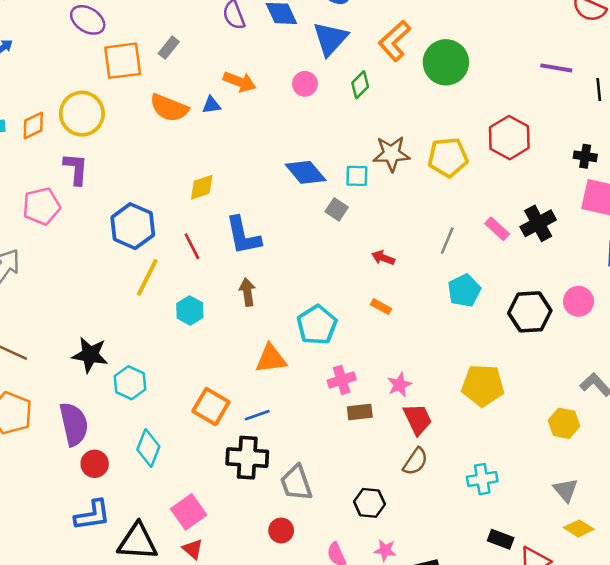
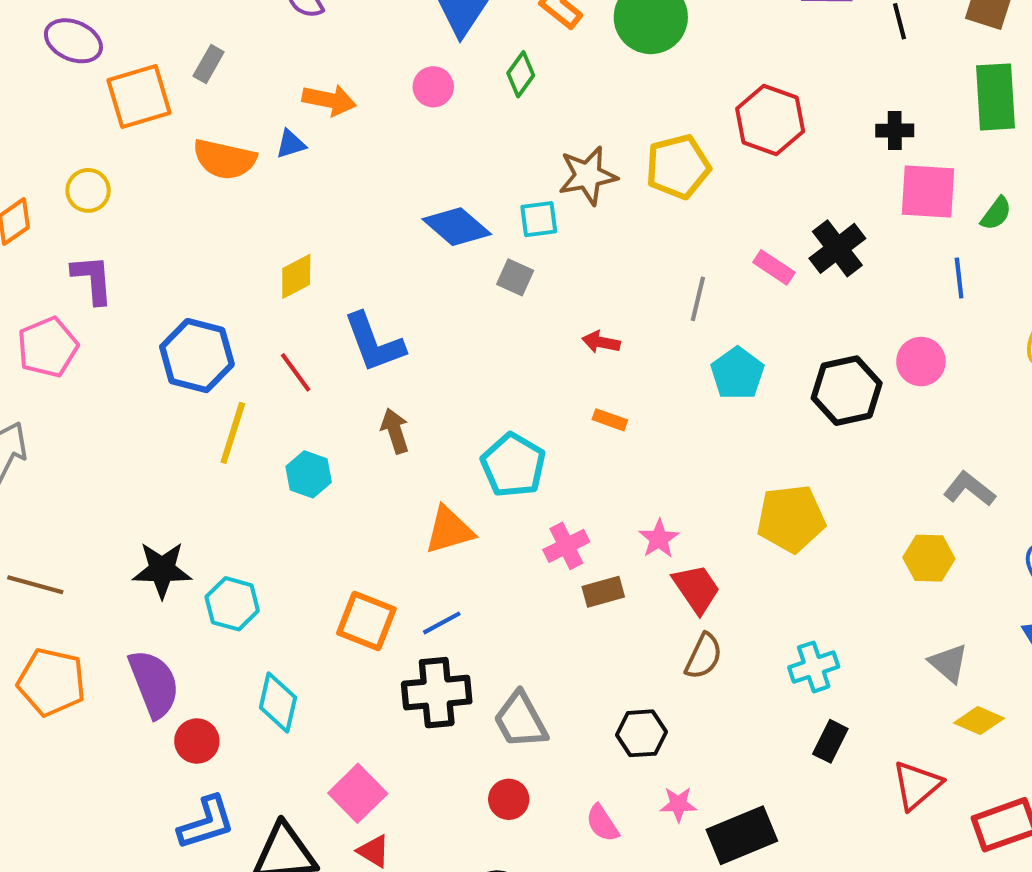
yellow circle: (82, 114) -> (88, 190), size x0.6
black rectangle: (501, 539) -> (830, 741), moved, turned -75

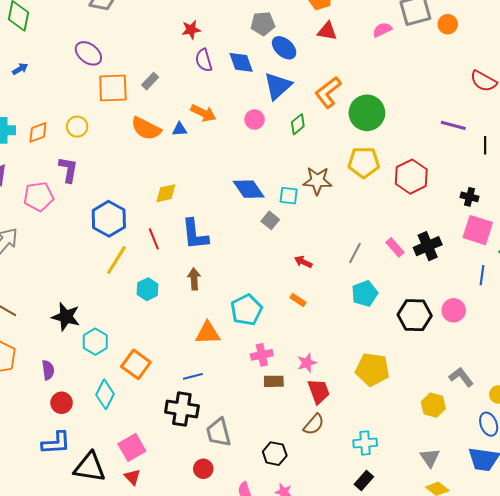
yellow pentagon: (678, 167) -> (364, 162), moved
orange square: (366, 621) -> (136, 364), moved
purple semicircle: (154, 684) -> (48, 370), size x0.6

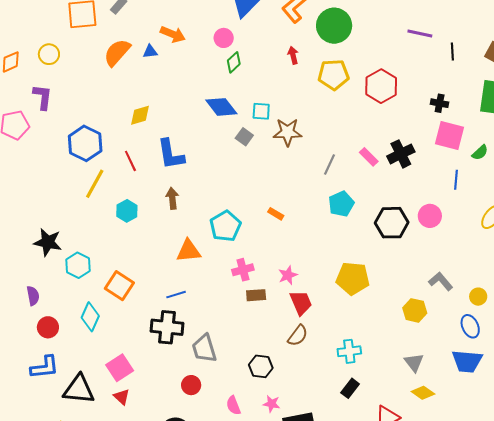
green diamond: (298, 124) -> (234, 62), moved
orange semicircle: (146, 128) -> (117, 52), turned 108
brown star: (317, 181) -> (288, 132), moved
red arrow: (303, 262) -> (293, 55), moved, turned 54

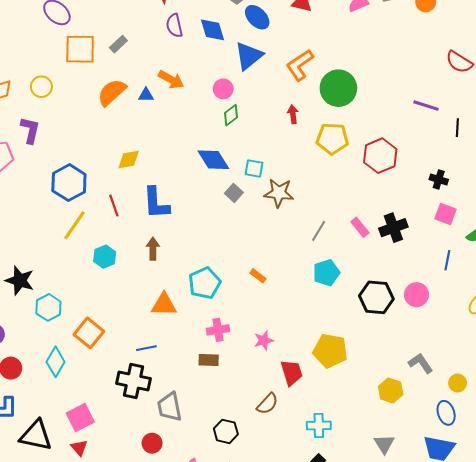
pink square: (450, 136) -> (445, 214), size x0.7
brown rectangle: (256, 295) -> (209, 360), moved
red trapezoid: (301, 303) -> (292, 373), moved

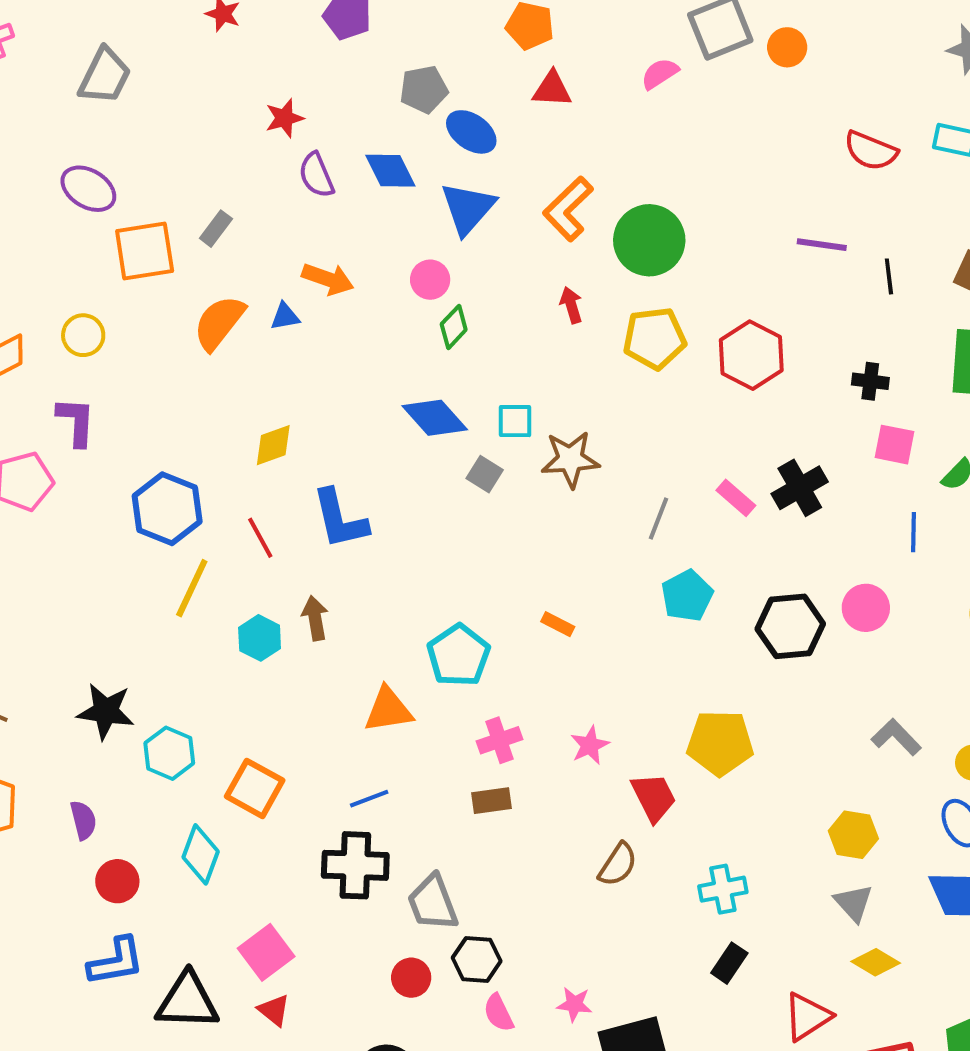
brown arrow: (153, 249) -> (315, 618), moved
yellow hexagon: (391, 390) -> (853, 835), moved
black hexagon: (226, 431) -> (477, 959), moved

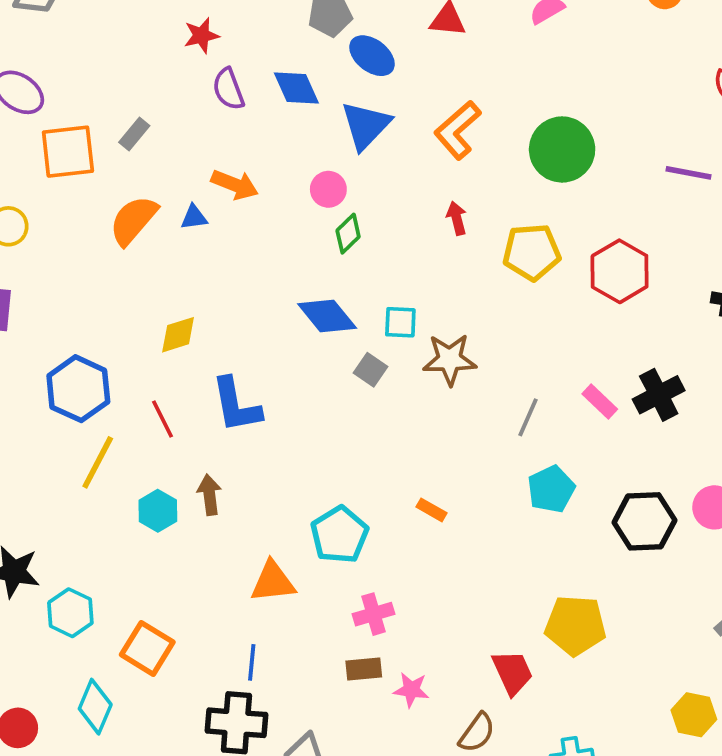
green circle: (649, 240) -> (562, 149), moved
pink star: (590, 745) -> (411, 690), moved, turned 30
blue line: (369, 799) -> (252, 662), turned -66

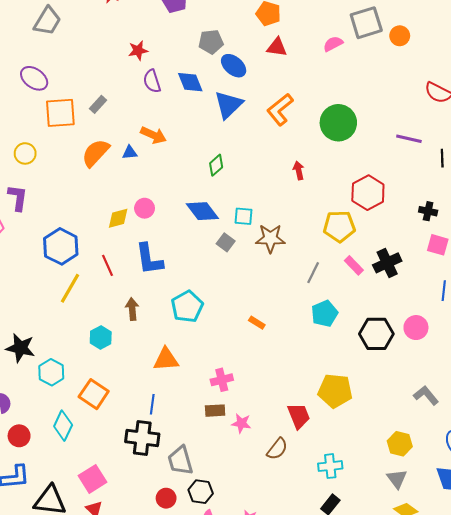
pink circle: (328, 189) -> (145, 208), moved
red arrow: (457, 218) -> (299, 170), moved
yellow pentagon: (532, 252) -> (339, 226), moved
cyan hexagon: (158, 511) -> (101, 337), moved
cyan pentagon: (339, 535) -> (187, 307), moved

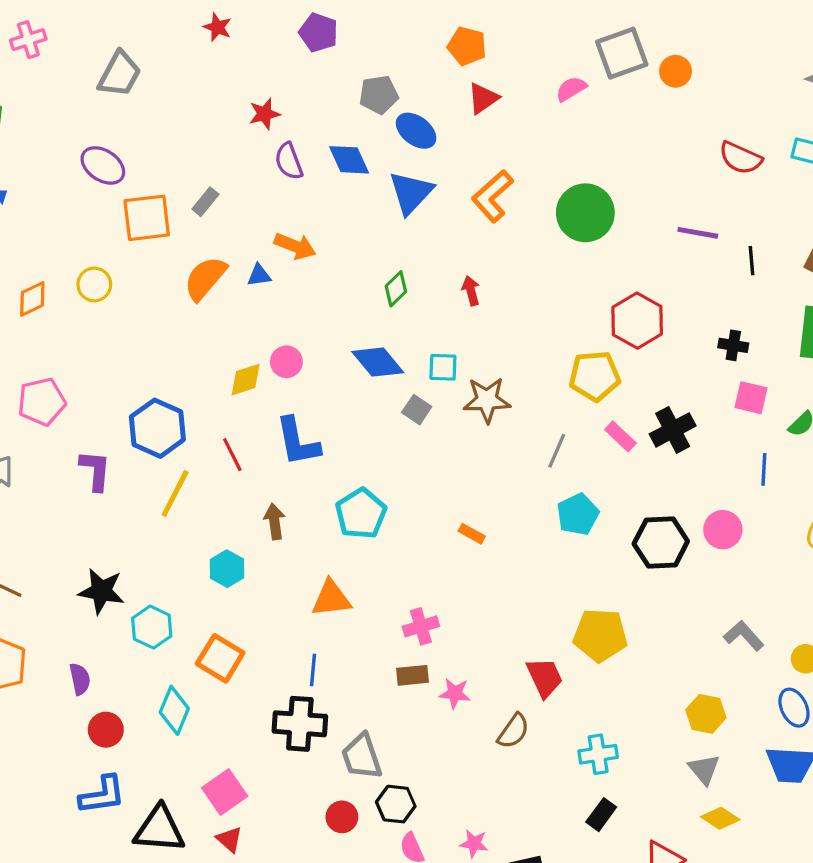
red triangle: (277, 47) -> (483, 98), turned -40
red arrow: (299, 170) -> (471, 291), moved
purple L-shape: (18, 198) -> (95, 470), moved

